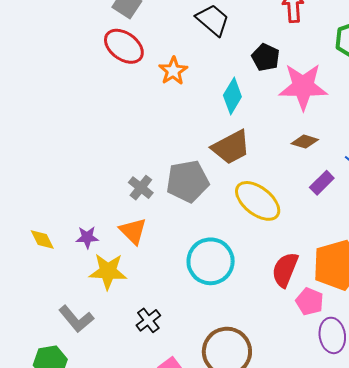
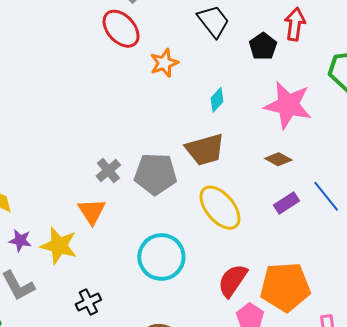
black pentagon: (266, 57) -> (263, 46), moved
cyan diamond: (232, 96) -> (217, 100), size x0.7
purple star: (87, 237) -> (20, 240), moved

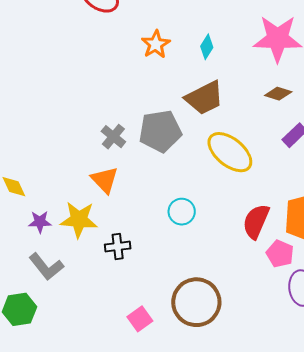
orange star: (164, 63) -> (156, 44), moved
cyan circle: (161, 257) -> (182, 212), size x0.6
black cross: (88, 302) -> (118, 246), moved, turned 30

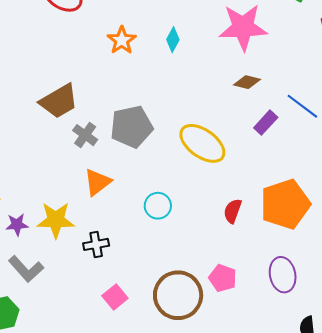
brown trapezoid: (204, 98) -> (59, 101), moved
orange triangle: (105, 180) -> (97, 182), moved, turned 40
red semicircle: (256, 221) -> (233, 211), size x0.7
pink pentagon: (280, 254) -> (223, 278), moved
pink square: (140, 319) -> (115, 297), moved

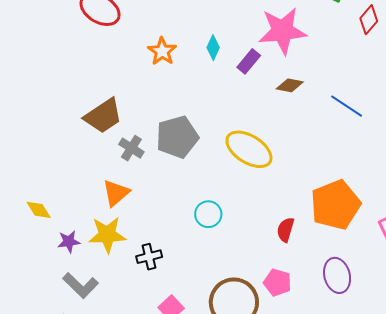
purple rectangle: (266, 123) -> (249, 61), moved
orange triangle: (97, 182) -> (116, 193), moved
red semicircle: (233, 211) -> (286, 230), moved

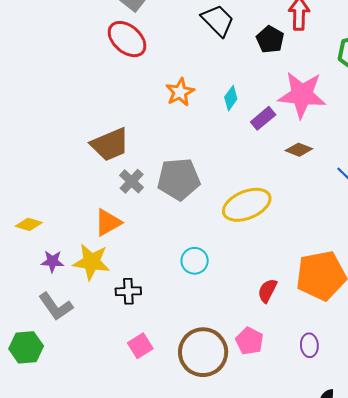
yellow ellipse: (249, 149) -> (247, 205), turned -66
yellow diamond: (39, 210) -> (29, 224), turned -52
purple ellipse: (337, 275) -> (309, 345), size x0.7

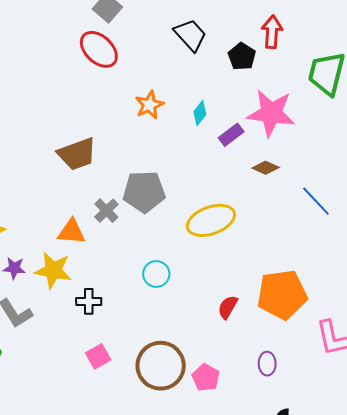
gray cross: (132, 181) -> (106, 211), moved
orange triangle: (108, 222) -> (72, 232), turned 32
pink pentagon: (249, 341) -> (206, 378), moved

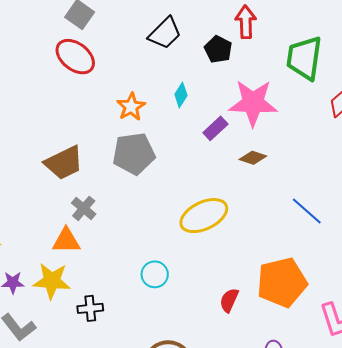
black trapezoid: (190, 35) -> (165, 33), turned 93
cyan diamond: (200, 113) -> (181, 95), moved
gray pentagon: (144, 192) -> (134, 154), moved
blue line: (316, 201) -> (307, 211), moved
gray cross: (106, 211) -> (84, 208), moved

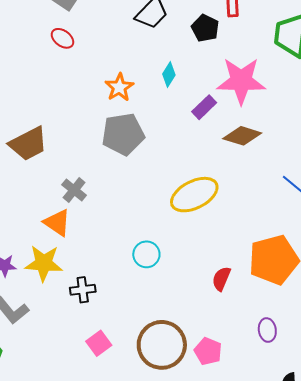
red ellipse: (75, 57) -> (62, 38), size x0.6
brown diamond: (253, 158) -> (242, 136), size x1.4
brown trapezoid: (64, 163) -> (28, 144), moved
orange triangle: (66, 241) -> (57, 223), turned 36

